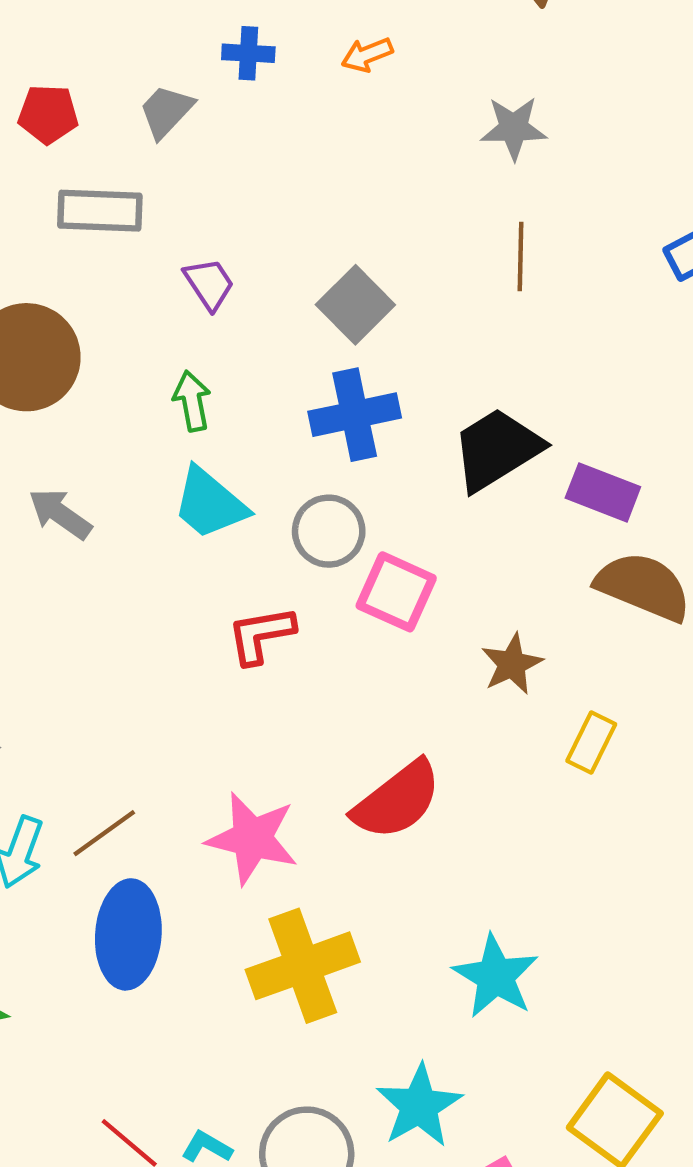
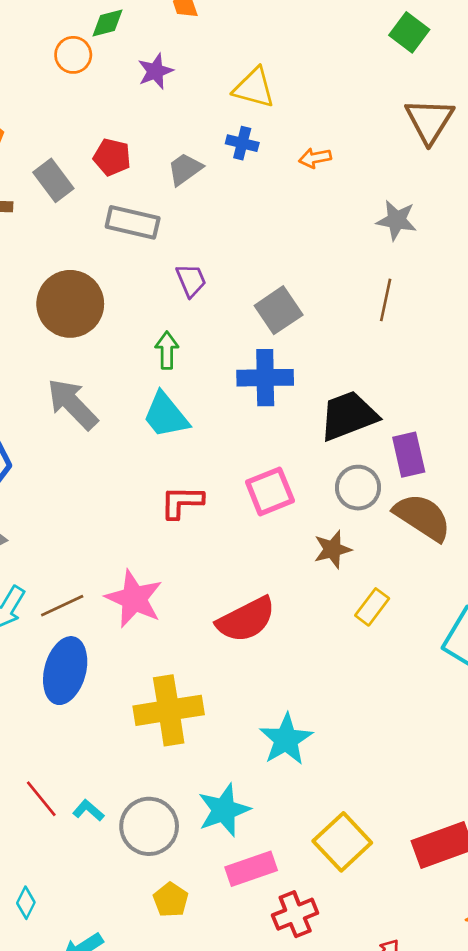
purple rectangle: (603, 492) -> (409, 455), turned 45
gray arrow: (60, 514) -> (73, 404), size x1.4
gray circle: (329, 531) -> (358, 488), moved
pink square: (396, 592) -> (270, 491), turned 33
pink star: (252, 838) -> (134, 599), moved

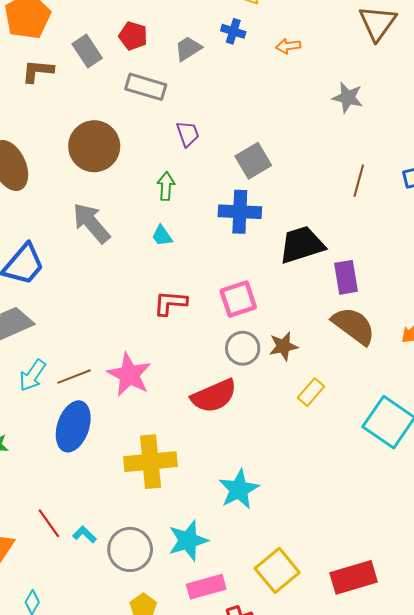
brown line: (386, 300) -> (359, 181), moved
cyan trapezoid: (166, 415) -> (162, 236), size x0.6
gray circle: (358, 488) -> (243, 348), moved

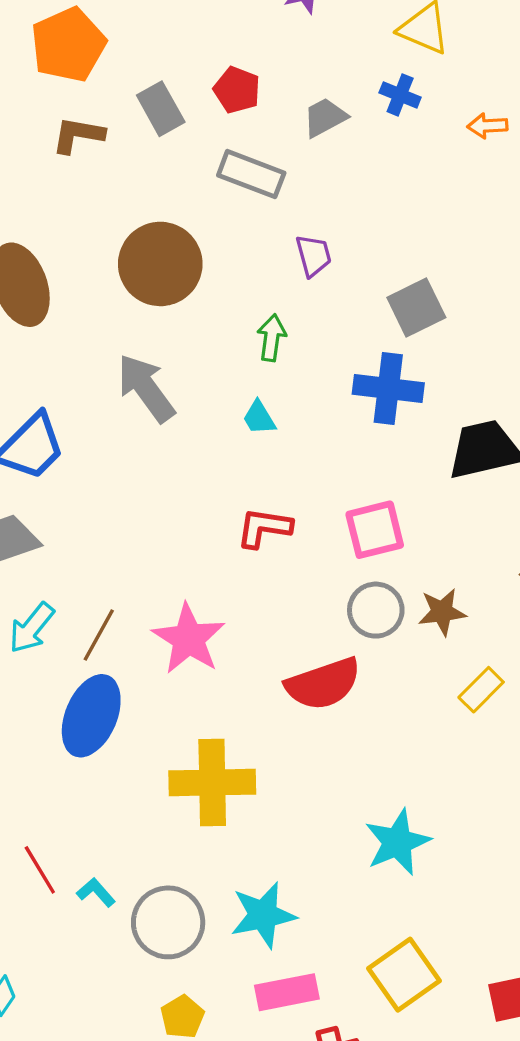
brown line: (74, 377) -> (99, 635), turned -44
cyan star: (239, 489) -> (397, 842), moved

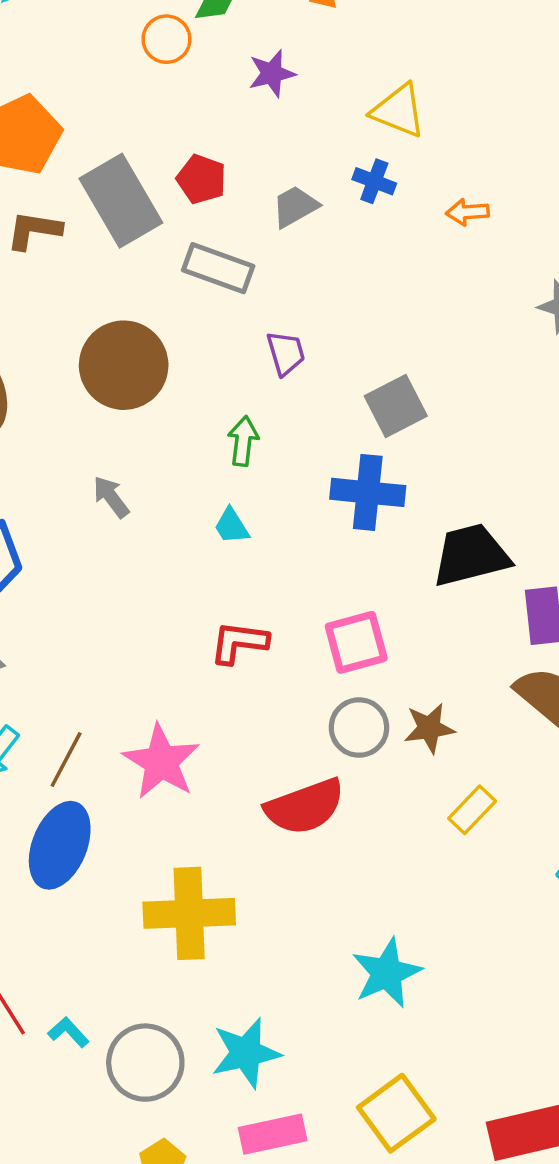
gray rectangle: (161, 109) -> (121, 201), size x1.6
gray arrow: (146, 388) -> (111, 497), size x0.6

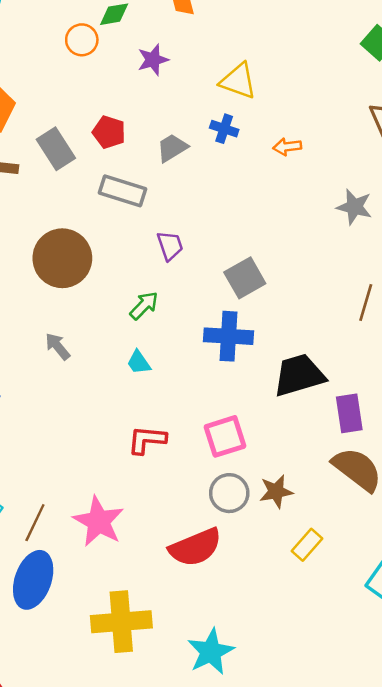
gray rectangle: (121, 201) -> (56, 149), size x0.7
green arrow: (243, 441) -> (144, 305), turned 40
cyan star: (387, 973) -> (211, 652), moved

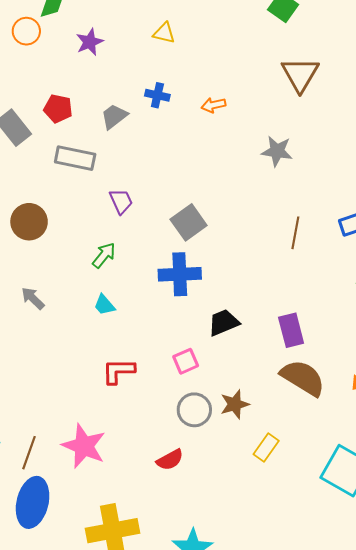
yellow triangle: (238, 81) -> (164, 33), moved, size x0.7
brown circle: (62, 258) -> (29, 222), size x0.7
black trapezoid: (299, 375) -> (224, 323), moved, size x0.7
pink square: (225, 436) -> (186, 361), size x0.7
red semicircle: (195, 547) -> (170, 460), size x0.6

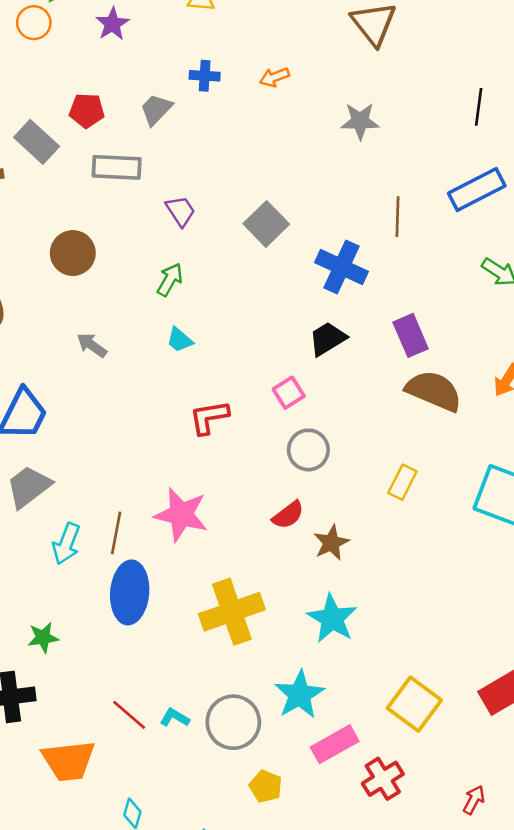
blue cross: (180, 274) -> (341, 267), moved, turned 36
brown star: (235, 404) -> (331, 543), moved

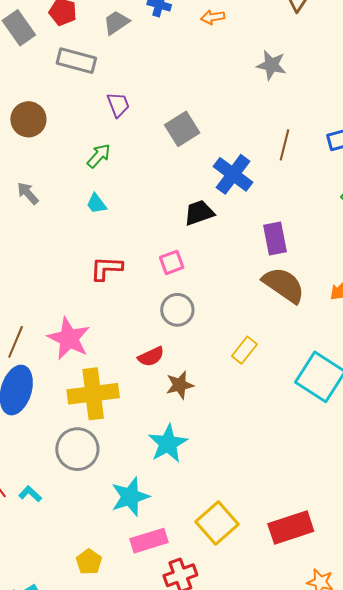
black trapezoid: (327, 339) -> (199, 213), moved
yellow cross: (232, 612) -> (93, 394), moved
gray circle: (233, 722) -> (77, 449), moved

